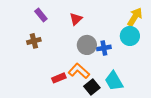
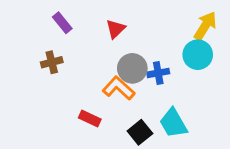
orange L-shape: (79, 71) -> (119, 88), moved
red rectangle: (59, 78) -> (90, 119), turned 48

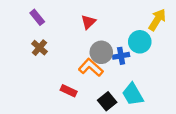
purple rectangle: (62, 23) -> (37, 17), moved
cyan circle: (198, 55) -> (140, 42), moved
brown cross: (52, 62) -> (39, 48), turned -35

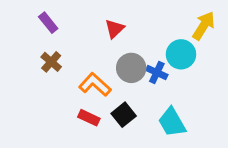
blue cross: (121, 56) -> (157, 72), turned 35
orange L-shape: (91, 67) -> (95, 85), moved
black square: (107, 101) -> (124, 115), moved

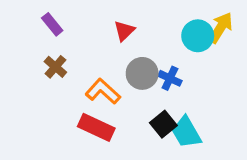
cyan circle: (181, 54) -> (198, 36), moved
black square: (124, 115) -> (163, 124), moved
red rectangle: (89, 118) -> (96, 127), size x1.5

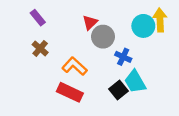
yellow arrow: (221, 28) -> (160, 20), turned -35
gray circle: (142, 73) -> (103, 37), moved
cyan trapezoid: (186, 132) -> (135, 82), moved

